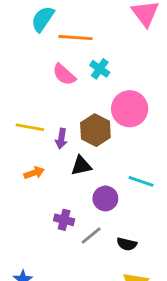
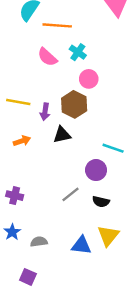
pink circle: (130, 109) -> (89, 79), moved, size x0.6
purple circle: (105, 198) -> (96, 170), moved
purple cross: (64, 220) -> (15, 196), moved

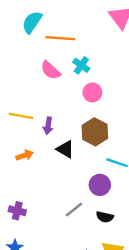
brown hexagon: (74, 104) -> (95, 132), moved
black triangle: (62, 135) -> (65, 149), turned 42

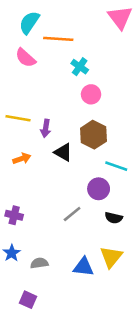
pink semicircle: (51, 70) -> (26, 58), moved
black semicircle: (105, 217) -> (114, 218), moved

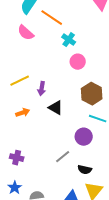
orange line: (58, 39) -> (52, 18), turned 30
yellow line: (18, 118) -> (20, 81), turned -36
brown hexagon: (94, 135) -> (92, 94), moved
black semicircle: (114, 218) -> (85, 170), moved

